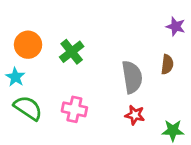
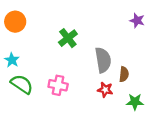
orange circle: (28, 45) -> (15, 22), moved
green cross: (72, 52) -> (68, 38), moved
brown semicircle: (167, 64) -> (124, 74), moved

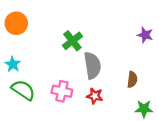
purple star: (137, 21) -> (145, 35), moved
gray semicircle: (103, 60) -> (92, 65), moved
red star: (105, 90) -> (95, 96), moved

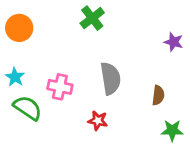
green cross: (72, 41) -> (92, 18), moved
pink cross: (62, 91) -> (60, 87), moved
red star: (95, 96) -> (98, 121), moved

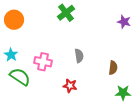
purple star: (174, 42) -> (124, 22), moved
gray semicircle: (110, 78) -> (79, 56), size x0.6

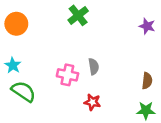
pink cross: (43, 62) -> (67, 75), moved
brown semicircle: (113, 68) -> (147, 81), moved
red star: (70, 86) -> (92, 102), moved

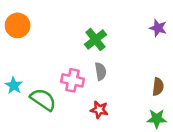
green cross: (78, 15) -> (95, 39), moved
cyan star: (13, 65) -> (14, 85), moved
green semicircle: (23, 91) -> (43, 99), moved

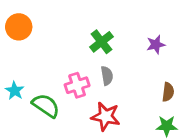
purple star: (158, 28) -> (156, 45), moved, turned -30
pink cross: (72, 80) -> (77, 85), turned -30
red star: (99, 110) -> (106, 116), size x1.5

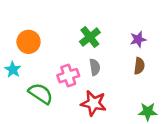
orange circle: (19, 27) -> (29, 42), moved
cyan star: (15, 91) -> (13, 70), moved
brown semicircle: (168, 92) -> (139, 66), moved

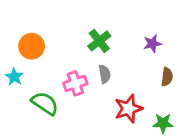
brown semicircle: (139, 66) -> (167, 77), moved
red star: (94, 103) -> (128, 109), moved, turned -30

